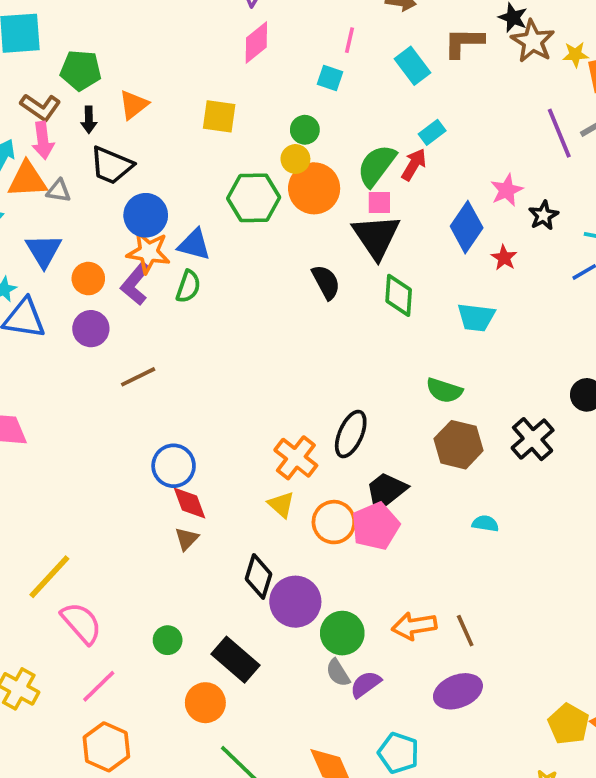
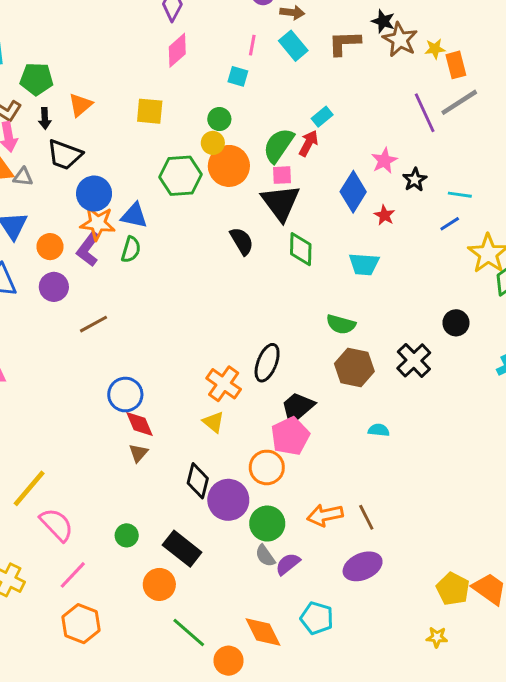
cyan rectangle: (413, 66) -> (293, 46), moved
orange circle: (334, 522) -> (267, 467), moved

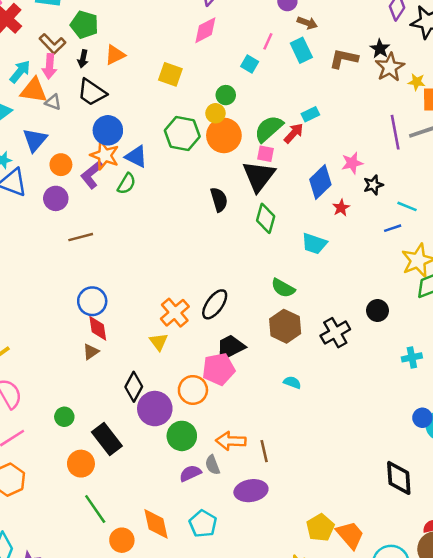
gray semicircle: (265, 556) -> (212, 465), moved

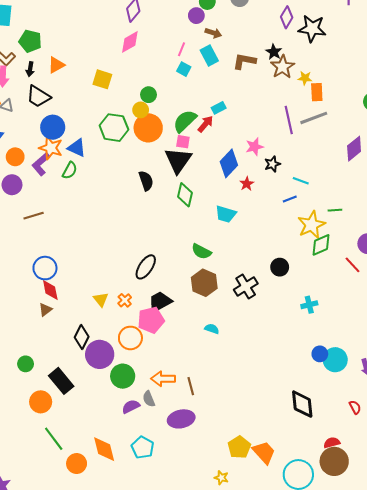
cyan square: (250, 64) -> (184, 69), moved
orange cross: (175, 313) -> (125, 300), moved, size x0.6

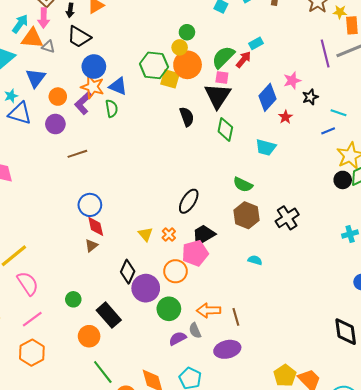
yellow square: (102, 79) -> (170, 79), moved
green semicircle: (70, 170) -> (112, 109), turned -36
black circle: (280, 267) -> (343, 180), moved

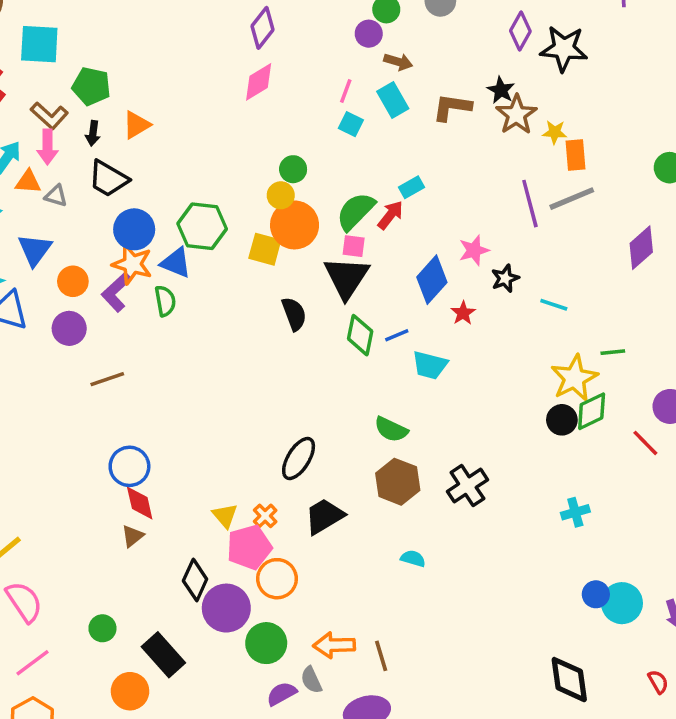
orange triangle: (32, 38) -> (28, 182), size x0.7
green hexagon: (154, 65) -> (202, 226), moved
blue line: (328, 131) -> (397, 335), moved
pink pentagon: (195, 253) -> (249, 547), moved

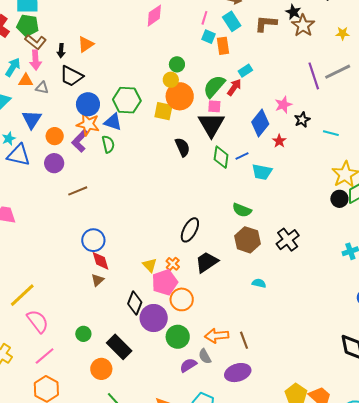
green pentagon: (91, 86) -> (28, 25), moved
yellow star: (555, 132) -> (343, 33), moved
orange rectangle: (575, 155) -> (223, 46), moved

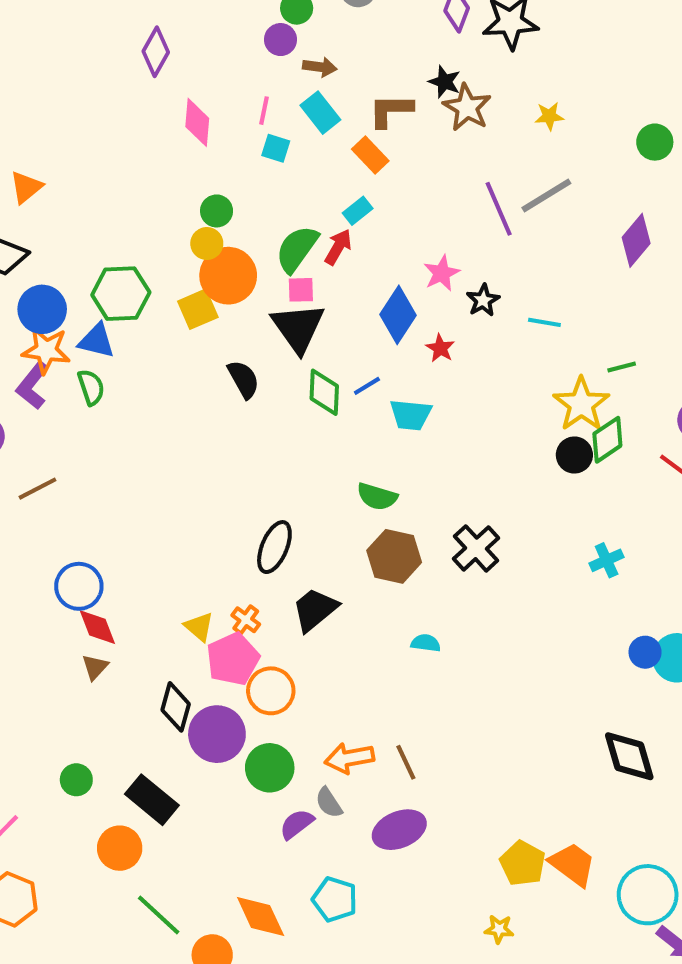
pink diamond: (154, 16) -> (197, 122), moved, turned -45
orange rectangle: (223, 46) -> (370, 155), moved, turned -30
yellow square: (163, 111) -> (198, 309), turned -30

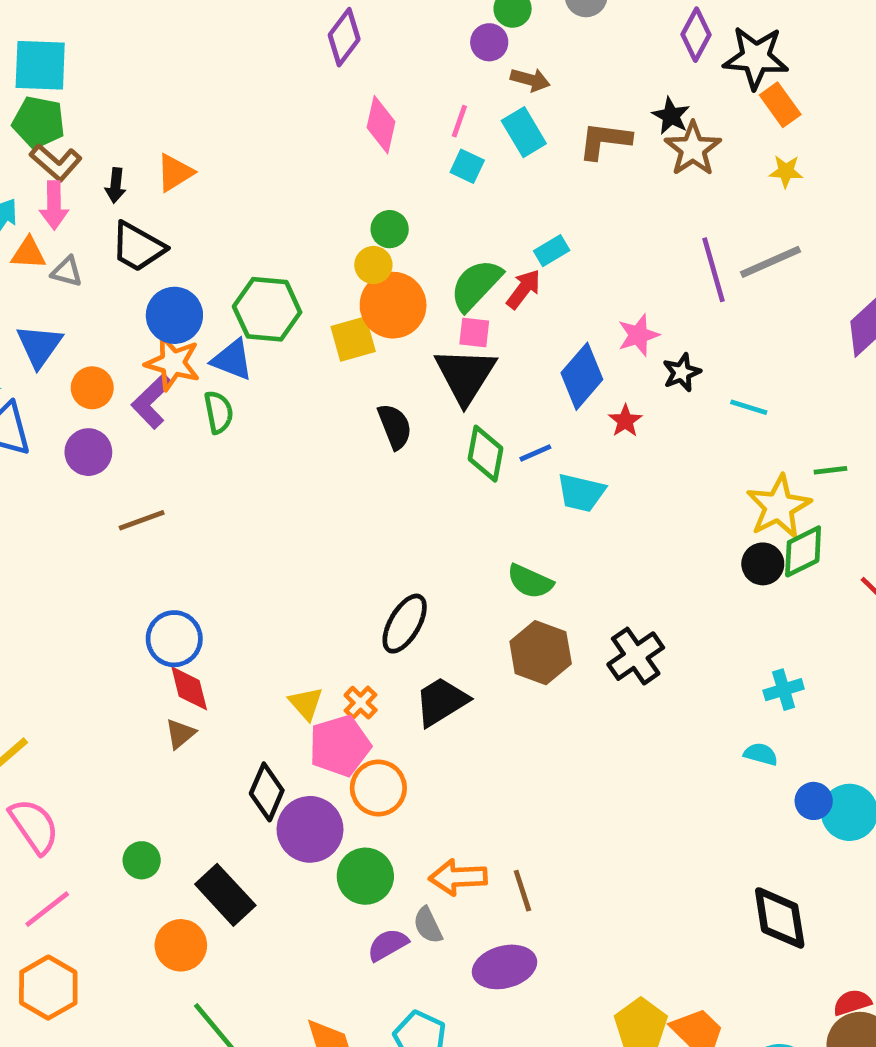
orange rectangle: (370, 155) -> (780, 105), moved
cyan semicircle: (426, 643) -> (761, 754), moved

